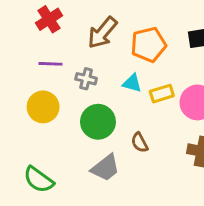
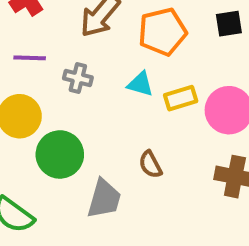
green circle: (98, 122) -> (60, 154), moved
gray trapezoid: (105, 168) -> (104, 199), turned -36

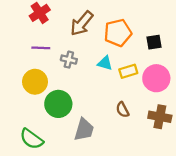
black square: (229, 24) -> (154, 42), moved
brown semicircle: (150, 165) -> (122, 110), moved

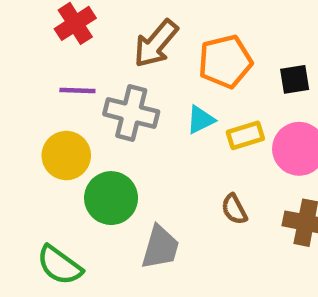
gray cross: (69, 60) -> (131, 113), size x1.6
cyan triangle: (105, 63) -> (201, 120), turned -42

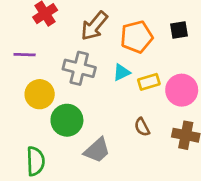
black square: (295, 79) -> (179, 30), moved
purple line: (77, 91) -> (25, 55), moved
gray trapezoid: (160, 247) -> (97, 150), turned 32
green semicircle: (60, 265) -> (35, 161), turned -128

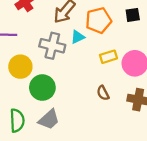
cyan triangle: (122, 72) -> (78, 37), moved
gray trapezoid: (97, 150) -> (49, 119), moved

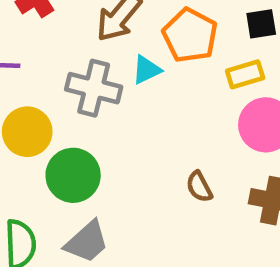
orange pentagon: (99, 20) -> (190, 35), turned -30
yellow rectangle: (108, 57) -> (245, 74), moved

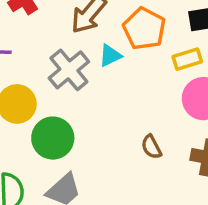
gray cross: (94, 88) -> (69, 70), turned 36

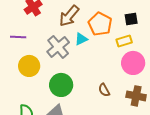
green circle: (53, 138) -> (61, 85), moved

